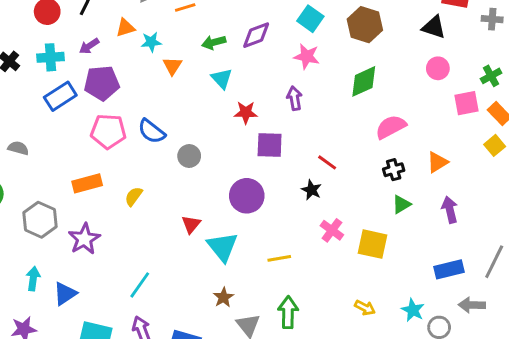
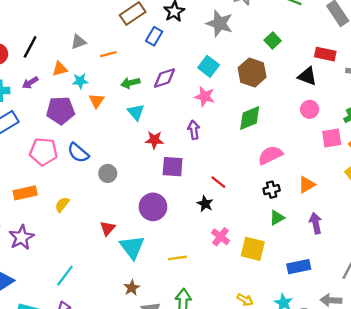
purple pentagon: (102, 83) -> (61, 110), moved
blue rectangle: (449, 269) -> (299, 267), moved

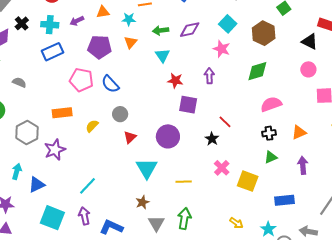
cyan star: (80, 81) -> (129, 19), moved
gray circle: (108, 173) -> (120, 114), moved
red triangle: (108, 228) -> (130, 137), moved

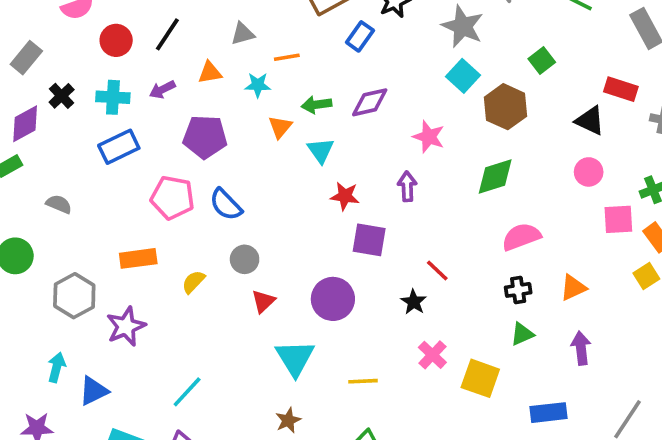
cyan square: (228, 24) -> (463, 76), moved
orange triangle: (131, 42) -> (280, 127), moved

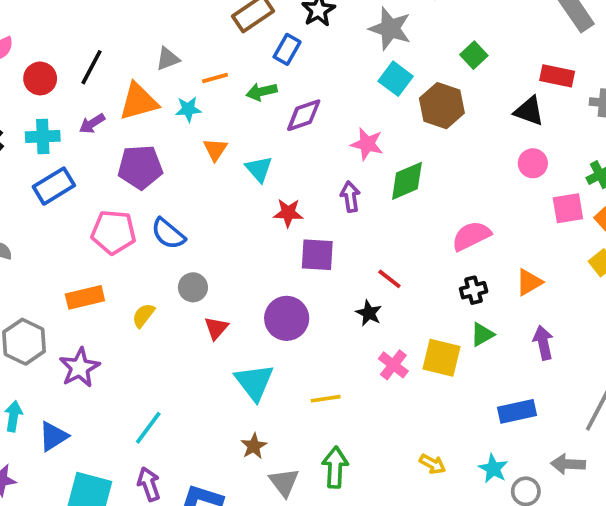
orange triangle: (210, 73) -> (139, 101), size x1.6
green arrow: (317, 105) -> (262, 92), moved
green diamond: (495, 176) -> (407, 181), moved
yellow square: (480, 378) -> (441, 358), moved

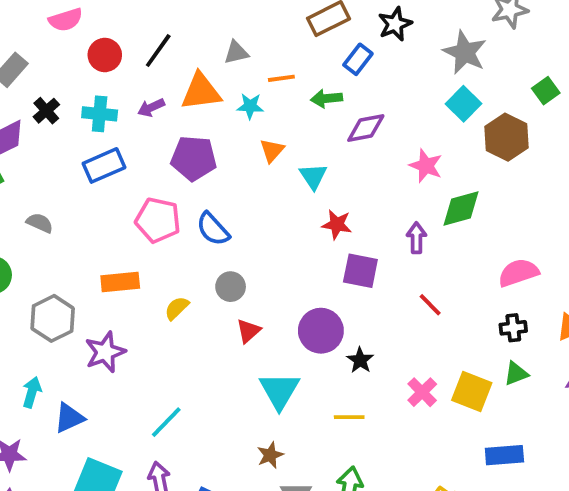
purple arrow: (350, 197) -> (416, 238), moved
black star: (369, 313) -> (360, 360), moved
blue rectangle: (517, 411) -> (504, 455), moved

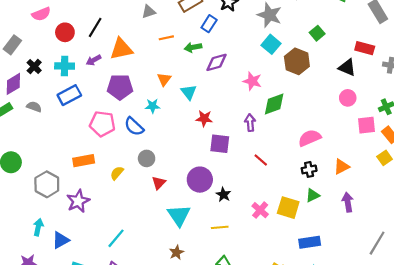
gray triangle: (236, 52) -> (149, 12), moved
cyan star: (250, 106) -> (153, 106), moved
gray semicircle: (40, 223) -> (34, 107), moved

